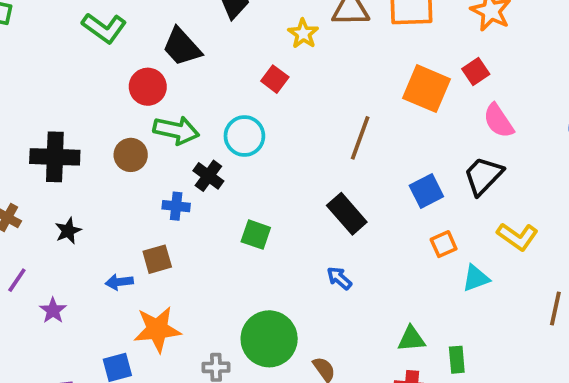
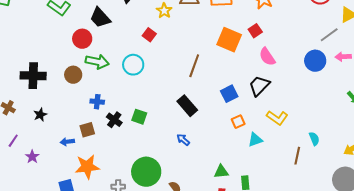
black cross: (208, 176) -> (114, 120), moved

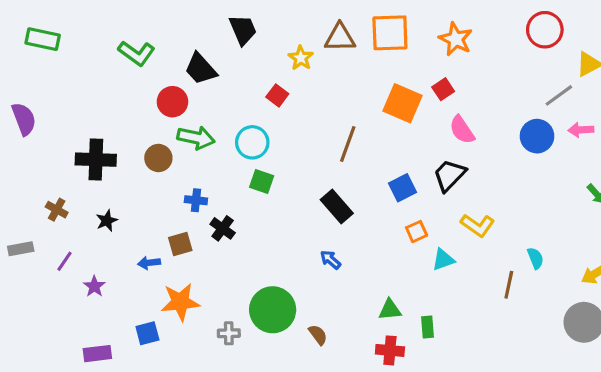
green square: (139, 117) -> (262, 181), moved

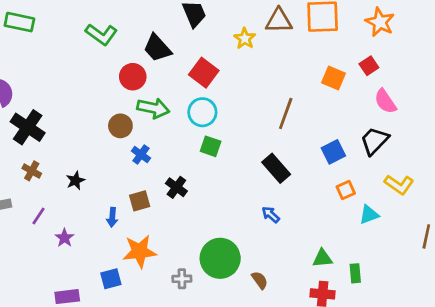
red square: (277, 95) -> (204, 73), moved, size x1.5
orange square: (402, 103) -> (333, 78), size x0.7
black cross: (96, 160) -> (28, 127), moved, turned 32
blue cross: (196, 200) -> (141, 155), moved, turned 30
blue arrow: (149, 263) -> (112, 217), turned -78

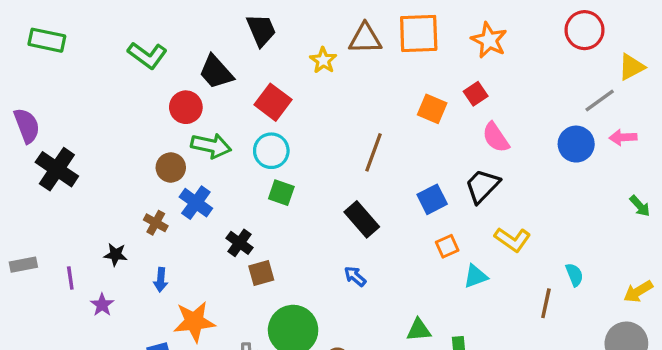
blue cross: (141, 155) -> (196, 203), size x1.4
brown cross: (32, 171) -> (156, 223), moved
black star: (75, 180) -> (116, 255), moved, turned 30
brown square: (140, 201) -> (261, 273), moved
purple line: (39, 216) -> (70, 278), turned -42

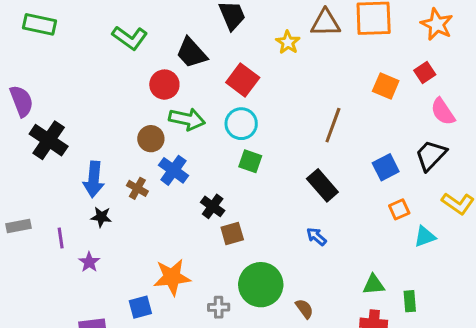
blue arrow: (161, 280) -> (94, 179), moved, size x1.6

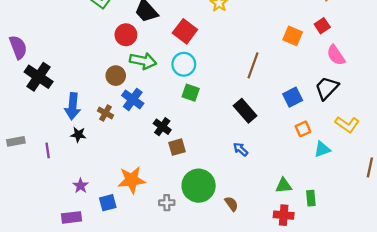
purple star: (89, 262) -> (81, 186), moved

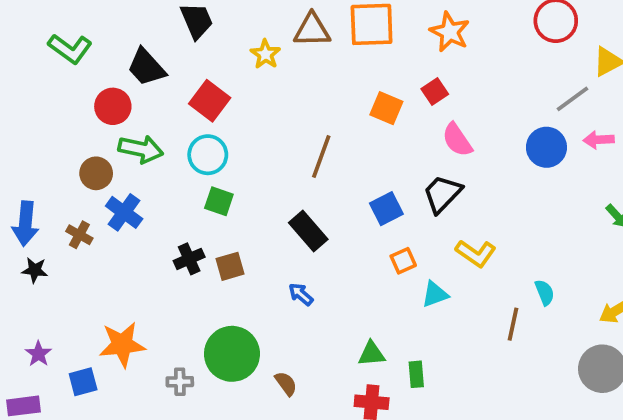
black cross: (162, 127) -> (189, 259), moved, turned 30
brown square: (177, 147) -> (230, 266), moved

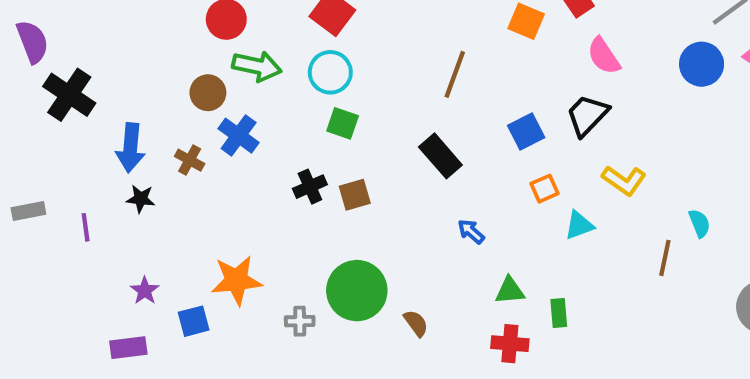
blue arrow: (301, 294) -> (471, 231), moved

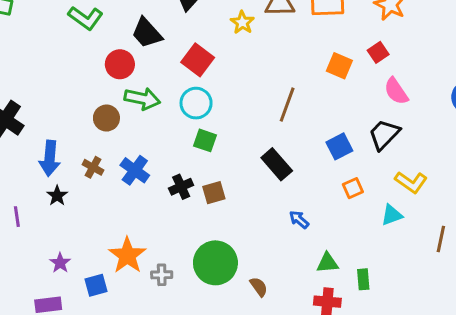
blue cross: (239, 136) -> (135, 170), moved
black star: (141, 199) -> (57, 196), turned 30
cyan triangle: (579, 225) -> (392, 215), moved
orange star: (236, 280) -> (127, 255), turned -30
gray cross: (300, 321) -> (162, 275), moved

